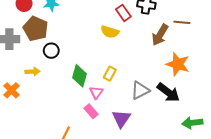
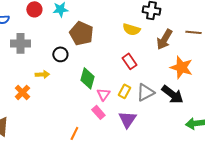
red rectangle: (123, 13) -> (129, 61), moved
brown line: (182, 22) -> (193, 32), moved
brown pentagon: (36, 29) -> (81, 33), moved
yellow semicircle: (110, 32) -> (131, 29), moved
yellow rectangle: (110, 74) -> (124, 91), moved

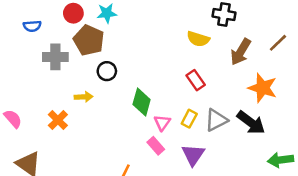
brown line: (193, 32) -> (278, 43), turned -49
brown pentagon: (81, 33) -> (89, 40), moved

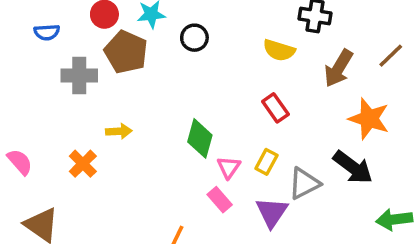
black circle: (107, 71) -> (194, 38), moved
gray triangle: (216, 120) -> (304, 183), moved

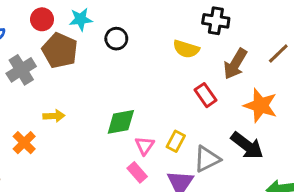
gray cross: (79, 75) -> (21, 70), turned -32
red rectangle: (275, 108) -> (205, 95), moved
green diamond: (200, 138) -> (121, 122), turned 64

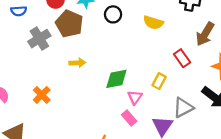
yellow semicircle: (186, 49) -> (153, 22), moved
yellow arrow: (54, 116) -> (77, 63), moved
yellow rectangle: (176, 141) -> (159, 81), moved

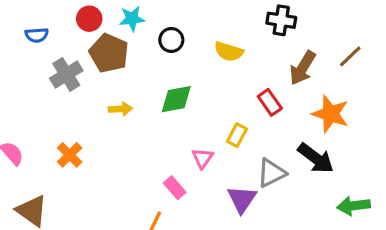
green diamond: (116, 79) -> (176, 99), moved
pink rectangle: (129, 118) -> (175, 188), moved

